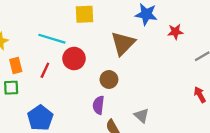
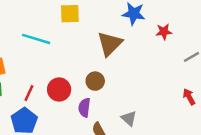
red circle: (74, 59) -> (59, 90), moved
red line: (45, 70) -> (29, 93), moved

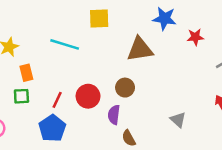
brown triangle: (110, 44) -> (140, 49), turned 36
gray triangle: (129, 118) -> (178, 120), moved

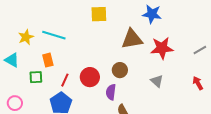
red star: (195, 37) -> (162, 48), moved, size x1.6
cyan line: (65, 44) -> (54, 35), moved
orange rectangle: (26, 73) -> (48, 60), moved
gray triangle: (178, 120) -> (157, 81), moved

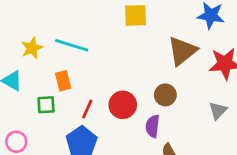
brown triangle: (132, 39) -> (182, 51), turned -30
gray triangle: (157, 81) -> (218, 111), turned 32

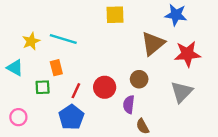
gray triangle: (218, 111) -> (182, 92), size x1.5

